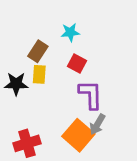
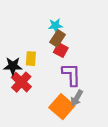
brown rectangle: (38, 51) -> (58, 38), moved
red cross: (27, 143) -> (21, 82), moved, turned -30

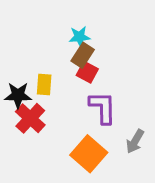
gray arrow: (77, 98) -> (135, 141), moved

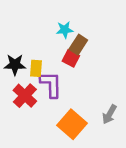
brown rectangle: (83, 55) -> (78, 45), moved
black star: (18, 95) -> (15, 65), moved
purple L-shape: (103, 108) -> (51, 84), moved

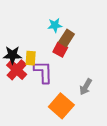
red cross: (25, 96) -> (17, 70), moved
gray arrow: (109, 114) -> (86, 87), moved

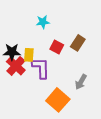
cyan star: (55, 25) -> (43, 22), moved
brown rectangle: (67, 38) -> (78, 43), moved

